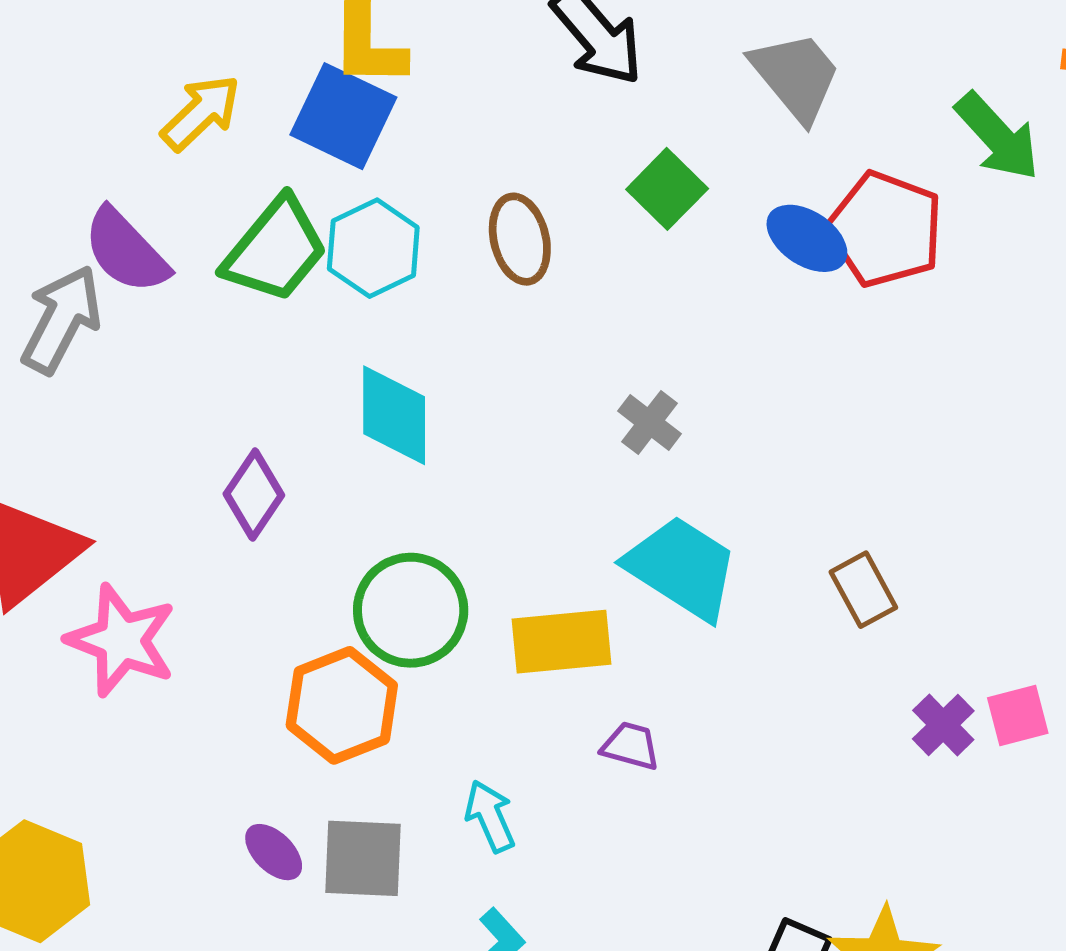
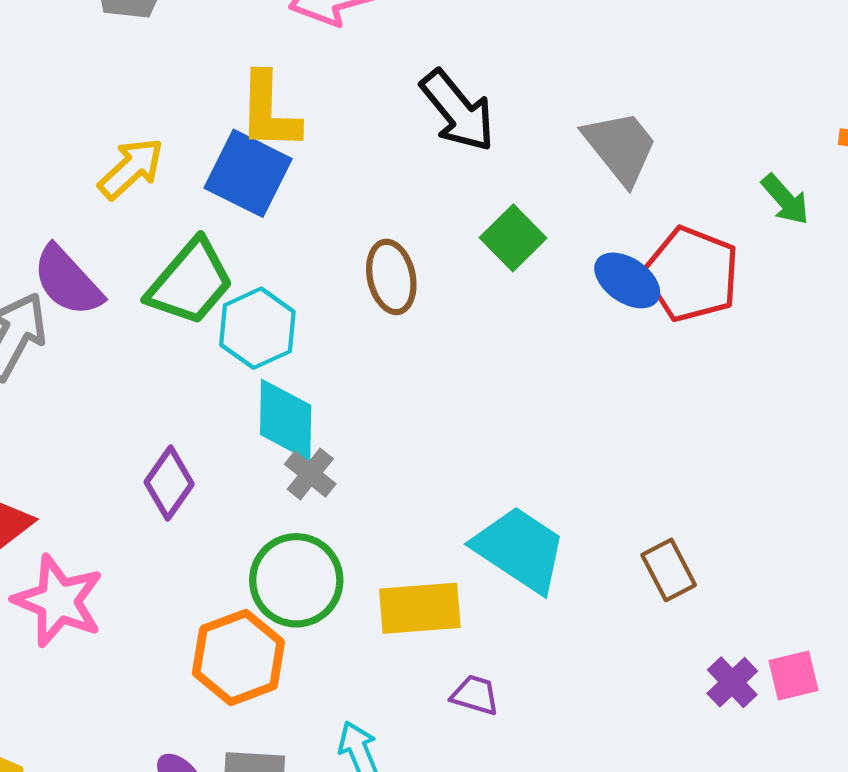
green arrow: (997, 136) -> (785, 199), size x0.7
cyan hexagon: (373, 248) -> (257, 328), moved
gray cross: (650, 422) -> (310, 474), moved

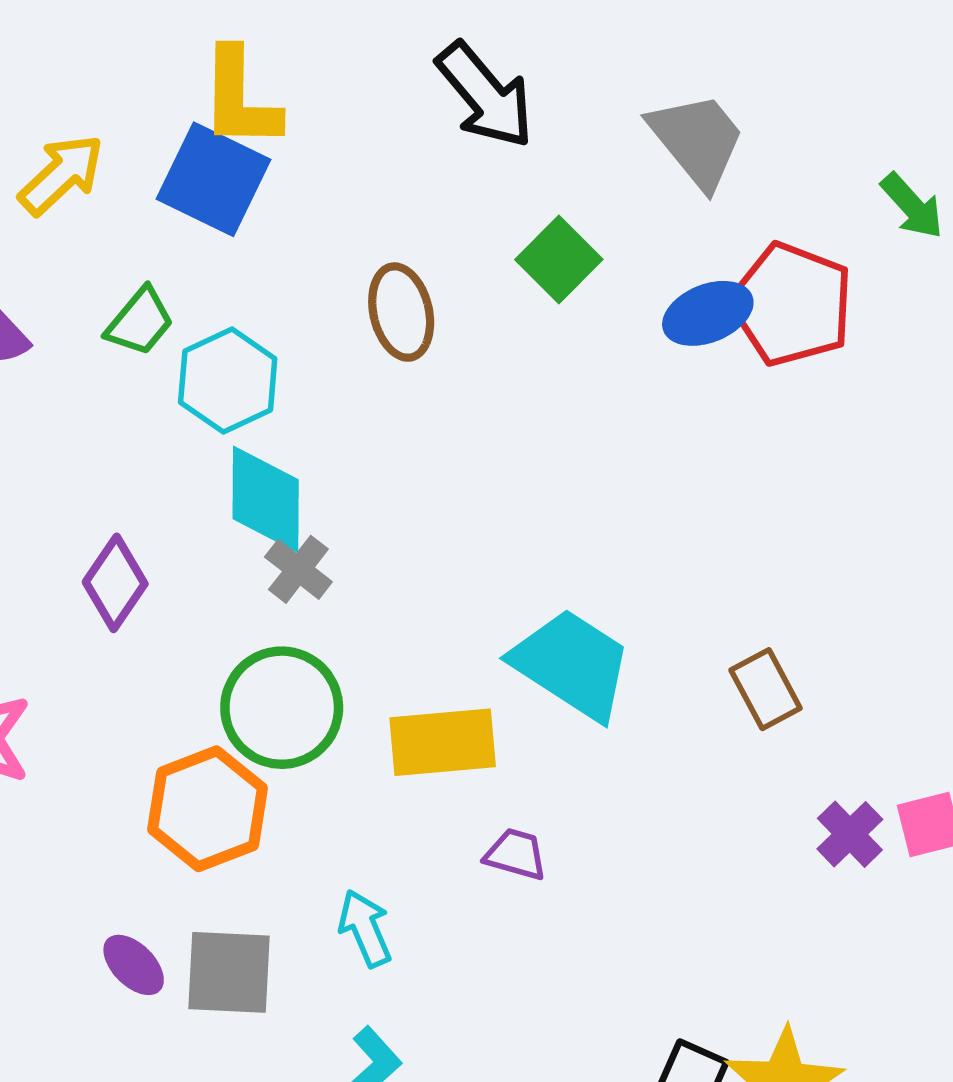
blue ellipse: (627, 280) -> (708, 313), turned -56
green trapezoid: (190, 282) -> (140, 322), size x0.6

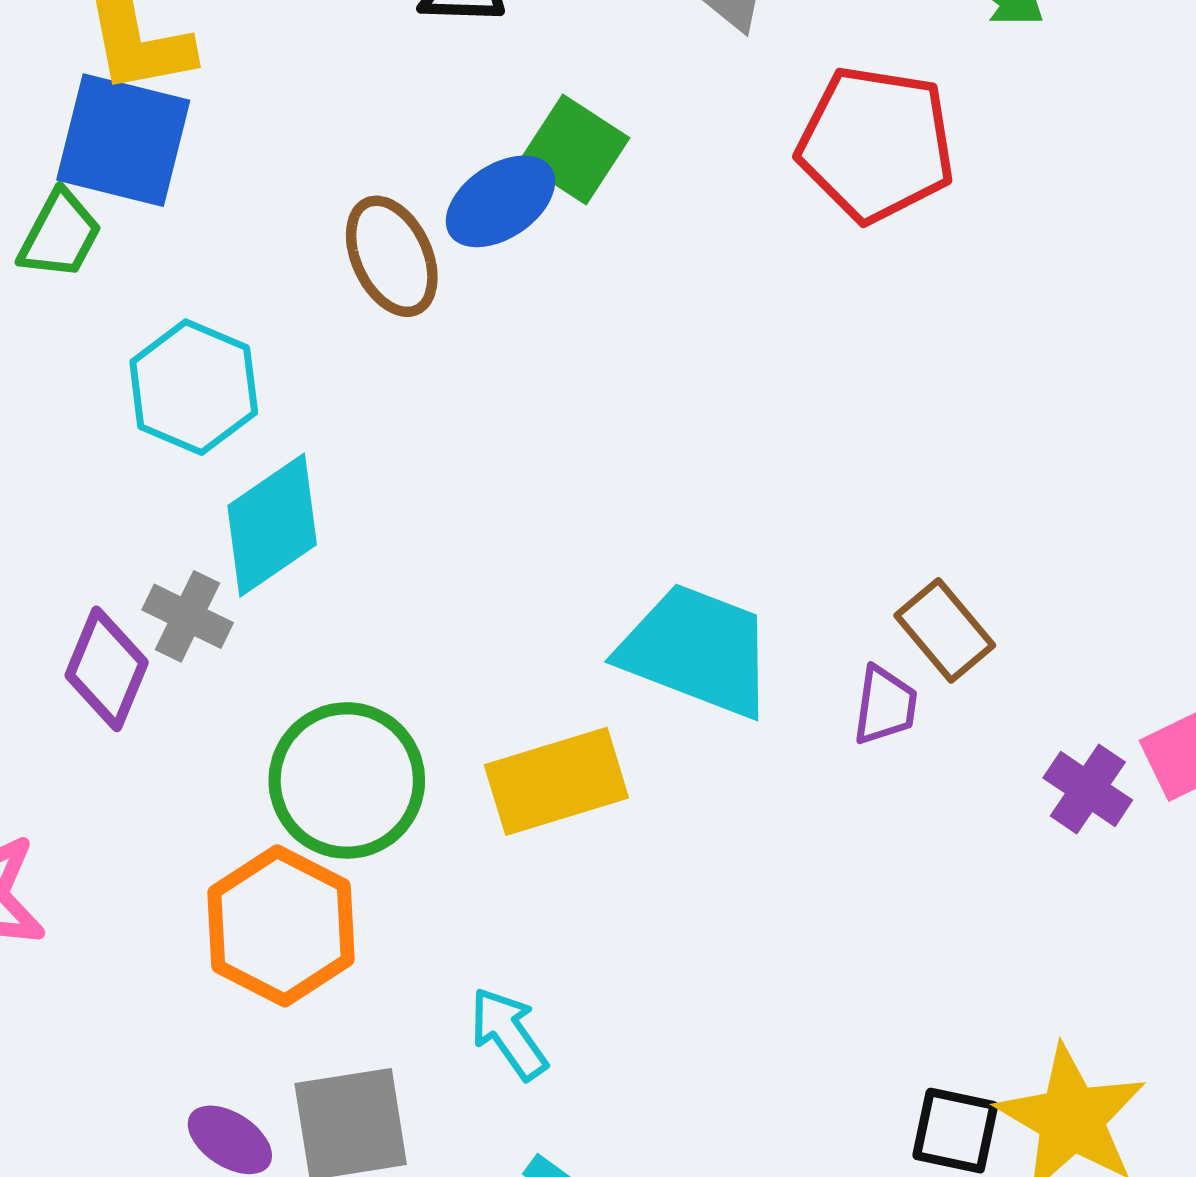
blue ellipse: (708, 313) -> (500, 201), moved
green trapezoid: (140, 322) -> (60, 235), moved
cyan diamond: (266, 499) -> (272, 525), turned 67
gray cross: (298, 569) -> (188, 616), moved
purple trapezoid: (516, 854) -> (885, 705), moved, turned 94

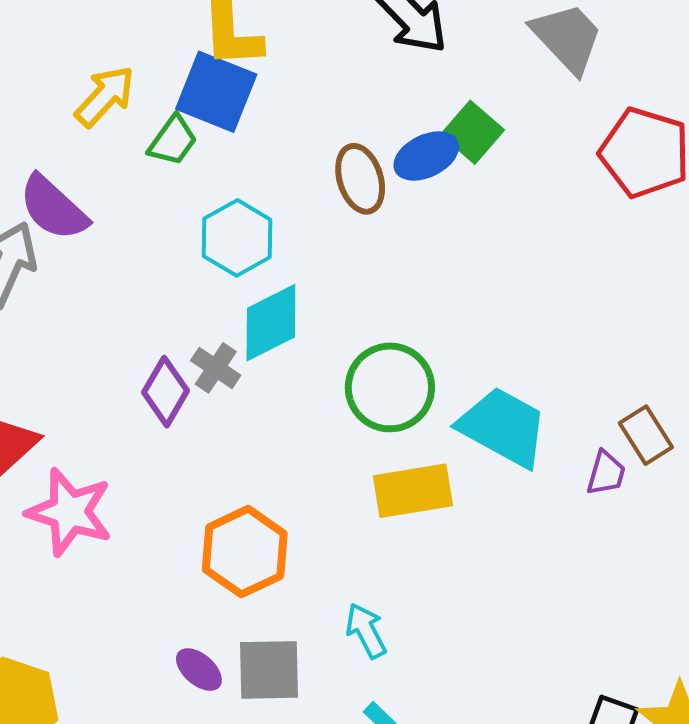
green circle: (347, 780) -> (390, 387), moved

